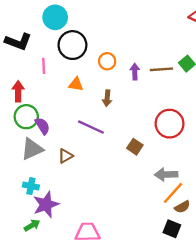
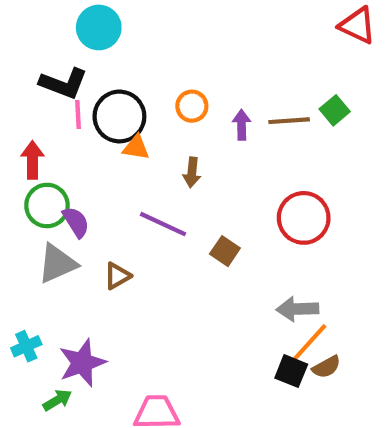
black L-shape: (18, 42) -> (64, 83), moved
black circle: (72, 45) -> (119, 116), moved
brown square: (135, 147) -> (225, 251), moved
cyan cross: (31, 186) -> (26, 346), moved, turned -35
black square: (172, 229) -> (291, 371), moved

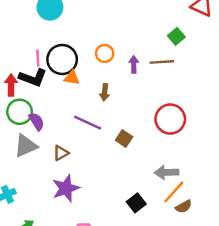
black L-shape: (64, 83) -> (33, 78), moved
green square: (335, 110) -> (176, 36), moved
purple star: (82, 363) -> (66, 188), moved
black square: (291, 371) -> (136, 203), moved, turned 30

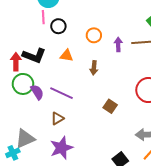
pink line: (38, 58) -> (43, 17), moved
black circle: (62, 59) -> (58, 26), moved, size x0.6
purple line: (88, 123) -> (61, 93), moved
gray triangle: (26, 146) -> (25, 139), moved

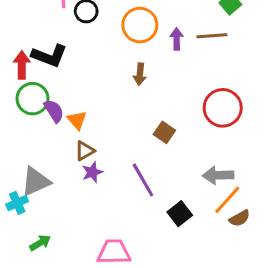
orange circle: (94, 35) -> (140, 25), size x1.5
orange triangle: (67, 56) -> (77, 120), moved, turned 40
purple line: (61, 93) -> (143, 180), moved, turned 35
purple star: (61, 148) -> (92, 172), moved, size x0.6

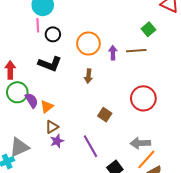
black L-shape: (49, 56) -> (50, 64), moved
orange triangle: (77, 120) -> (47, 107), turned 32

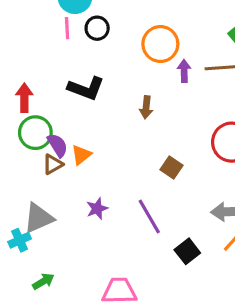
black circle: (53, 34) -> (97, 28), moved
orange circle: (88, 44) -> (160, 44), moved
brown triangle: (52, 127) -> (53, 164), moved

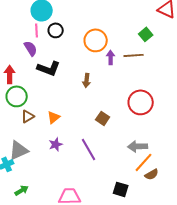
purple semicircle: (58, 145) -> (31, 48), moved
orange triangle: (81, 155) -> (54, 117), moved
black square: (187, 251) -> (121, 189), moved, turned -35

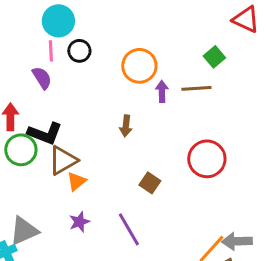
black L-shape: (49, 68) -> (45, 133), moved
brown triangle: (28, 116) -> (63, 160), moved, size x1.5
gray arrow: (138, 146) -> (237, 241), moved

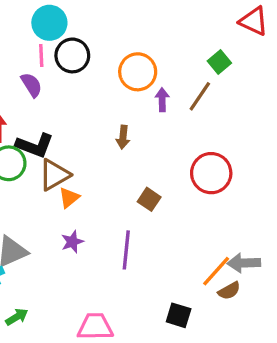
black circle: (79, 51) -> (72, 55), size x1.4
brown line: (196, 88) -> (200, 96), turned -52
purple line: (129, 229) -> (126, 250), turned 36

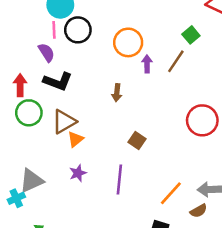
black L-shape: (35, 145) -> (58, 81), moved
red circle: (211, 173) -> (202, 120), moved
orange line: (216, 271) -> (171, 193), moved

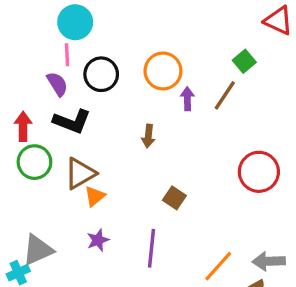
black circle: (78, 30) -> (101, 74), moved

